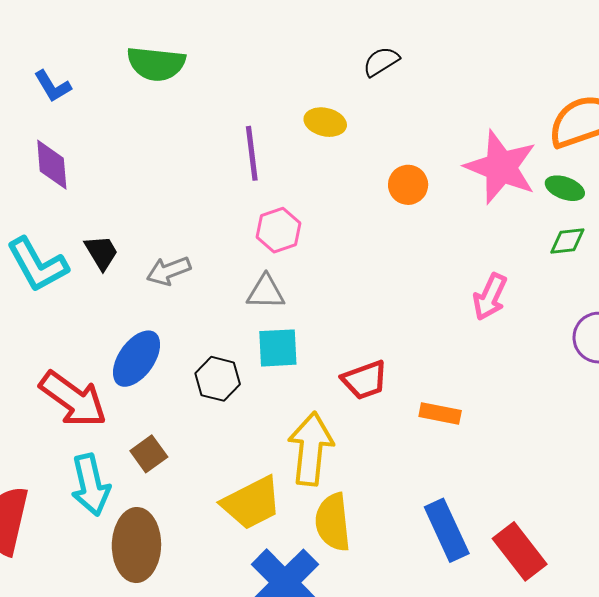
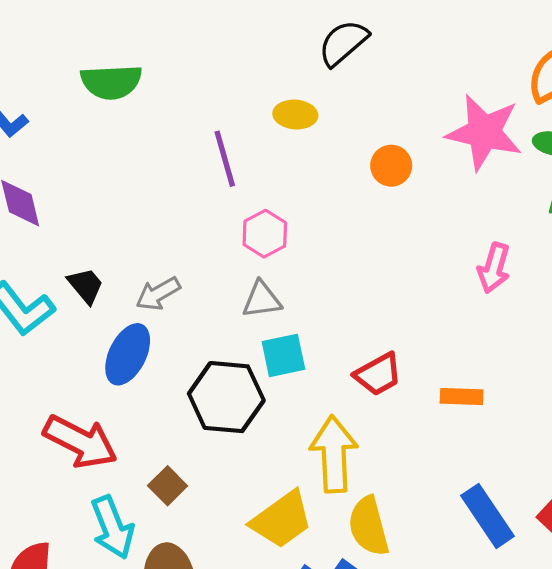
black semicircle: (381, 62) -> (343, 43), size x1.4
blue ellipse: (137, 359) -> (128, 354), moved
black hexagon: (218, 379) -> (226, 397), size x1.6

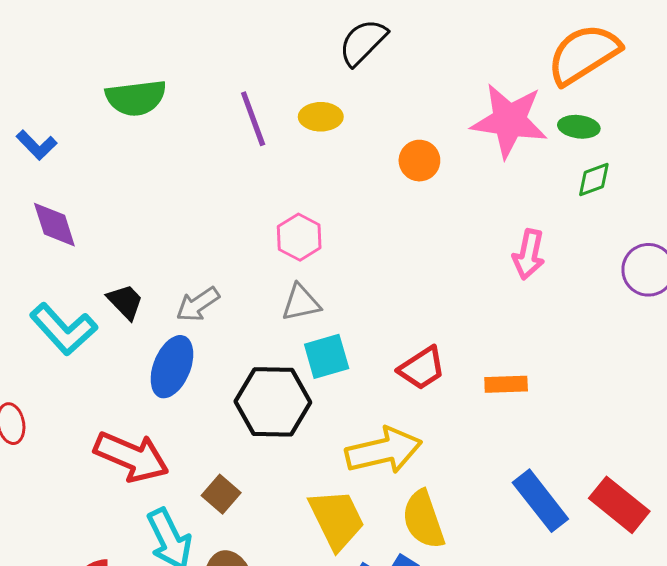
purple line: (225, 159) -> (253, 119), moved
yellow arrow: (334, 454) -> (384, 451), turned 84
yellow trapezoid: (282, 520) -> (337, 519), turned -76

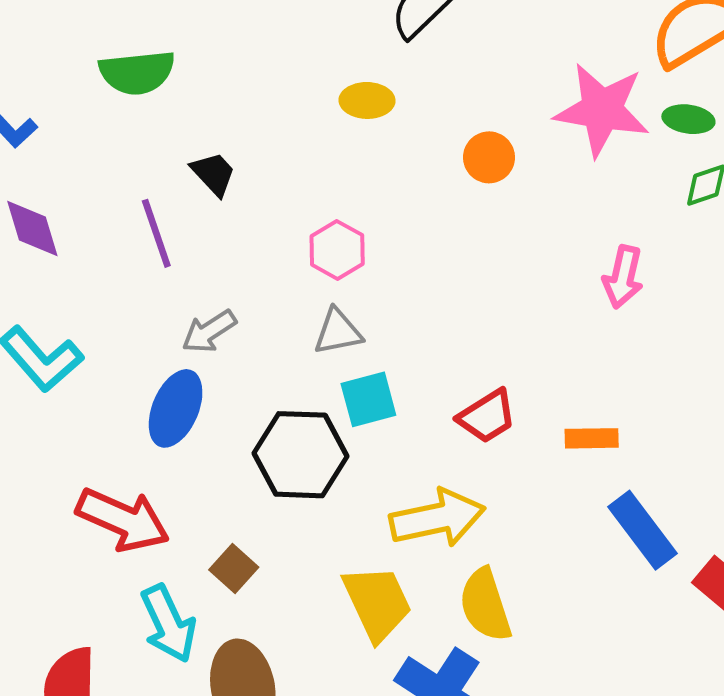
purple line: (253, 119) -> (156, 233), moved
black trapezoid: (125, 302) -> (213, 174), moved
blue rectangle: (540, 501) -> (643, 530), moved

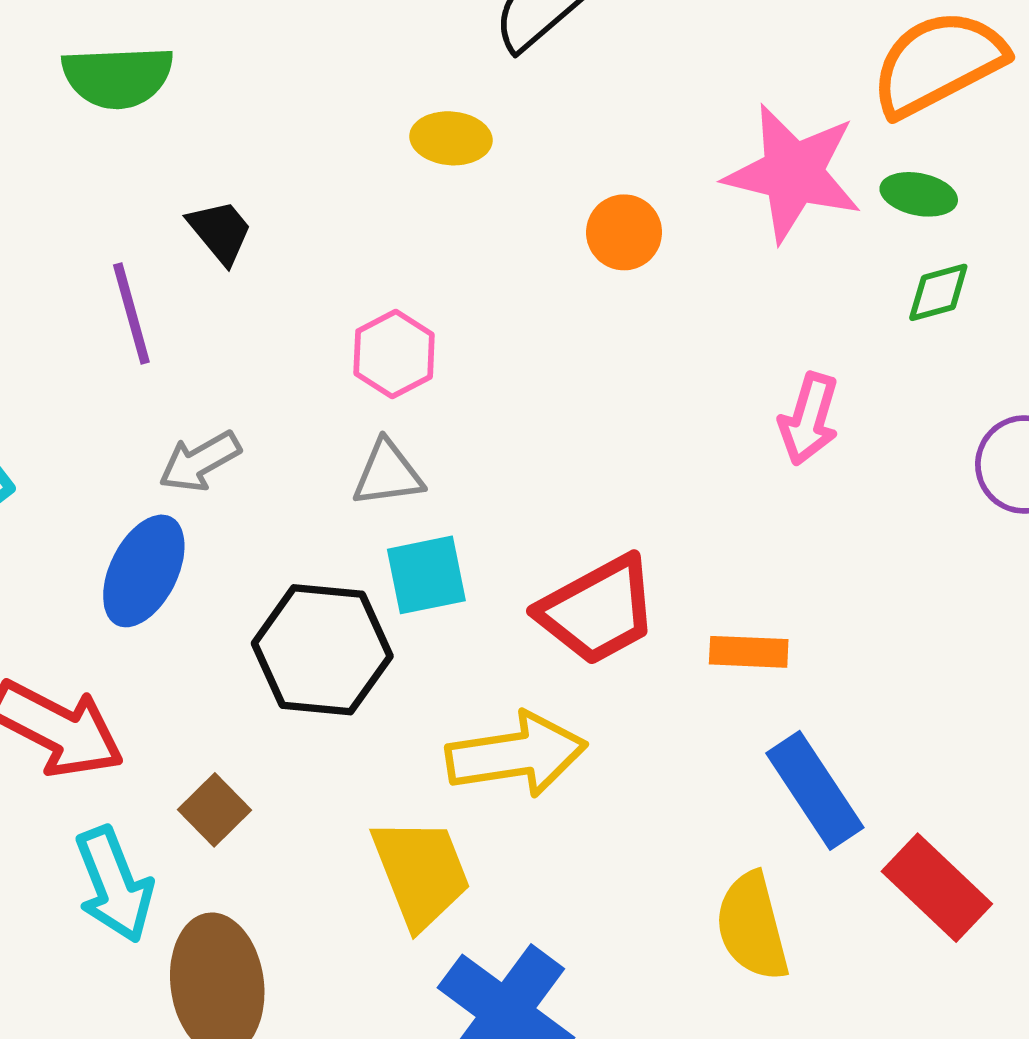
red trapezoid: (487, 416) -> (598, 610), size x1.4
yellow semicircle: (485, 605) -> (752, 927), moved

